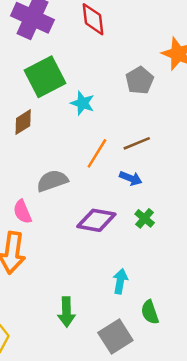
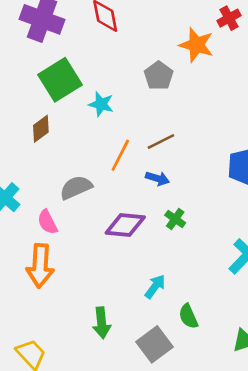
cyan arrow: (120, 281) -> (155, 286), turned 30

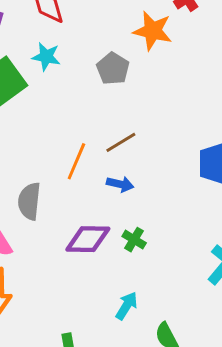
cyan star: (101, 104) -> (46, 57), moved
gray semicircle: (76, 187) -> (29, 201), turned -56
green cross: (175, 219) -> (134, 240), moved

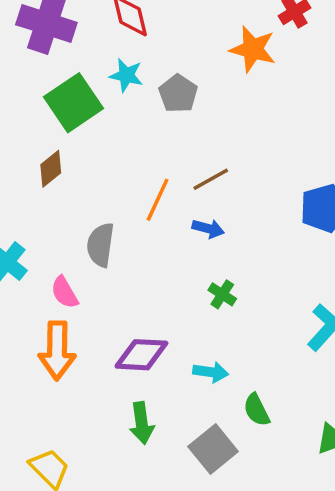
gray pentagon: (113, 69) -> (178, 94), moved
purple diamond: (88, 239) -> (141, 355), moved
cyan arrow: (127, 306) -> (211, 372), turned 64

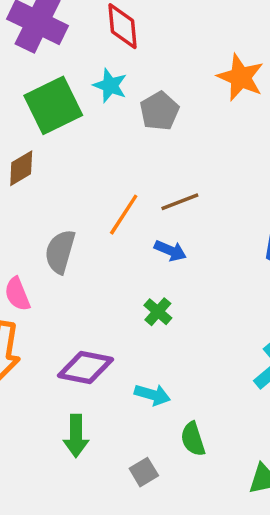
green cross: (222, 294) -> (158, 312), moved
gray square: (213, 449) -> (144, 472), size x0.6

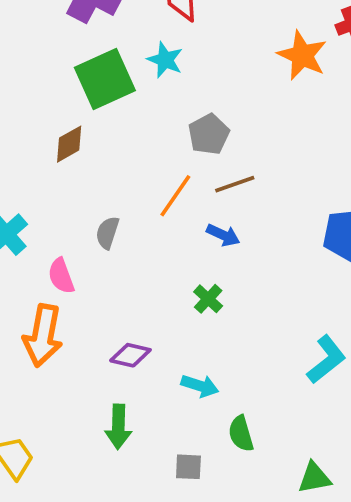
gray pentagon: (159, 111) -> (209, 134), moved
gray semicircle: (60, 252) -> (107, 233), size x0.7
purple diamond: (85, 367) -> (130, 355), size x0.7
gray square: (144, 472) -> (188, 467), turned 32

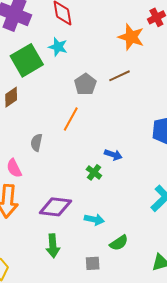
brown line: (235, 184) -> (120, 76), moved
blue arrow: (223, 235) -> (113, 155), moved
purple diamond: (130, 355) -> (55, 207), size x1.5
green semicircle: (241, 434) -> (119, 243), turned -102

